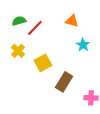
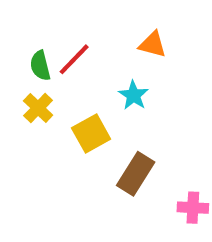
green semicircle: (19, 21) -> (40, 66), moved, turned -88
cyan star: (83, 45) -> (133, 95), moved

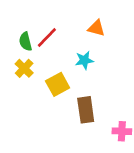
cyan star: (133, 95) -> (84, 60), turned 30
brown rectangle: (136, 174) -> (86, 110), turned -40

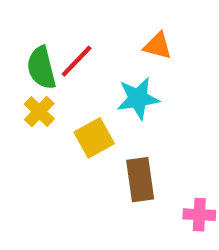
green semicircle: (25, 42) -> (41, 68), size x1.4
cyan star: (84, 60) -> (138, 98), size x1.4

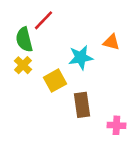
orange triangle: (158, 46) -> (111, 42), moved
red line: (77, 61) -> (43, 20), moved

